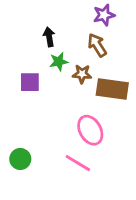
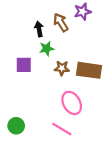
brown arrow: (97, 45) -> (61, 22), moved
brown star: (82, 74) -> (62, 68), moved

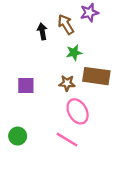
green star: (47, 49) -> (74, 53), moved
purple square: (24, 65) -> (26, 86), moved
brown star: (62, 68) -> (67, 83), moved

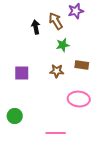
brown rectangle: (96, 76) -> (82, 65), size x0.6
pink ellipse: (78, 111) -> (79, 99), moved, turned -55
pink line: (67, 140) -> (56, 133), moved, turned -30

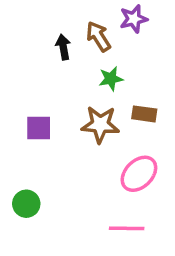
brown star: (57, 71) -> (100, 124), size x1.5
pink ellipse: (79, 99) -> (139, 174), turned -50
pink line: (56, 133) -> (127, 228), moved

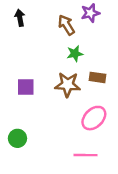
black arrow: (63, 47) -> (20, 18), moved

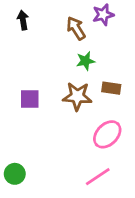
green circle: (17, 138) -> (15, 174), moved
pink line: (86, 155) -> (98, 177), turned -35

